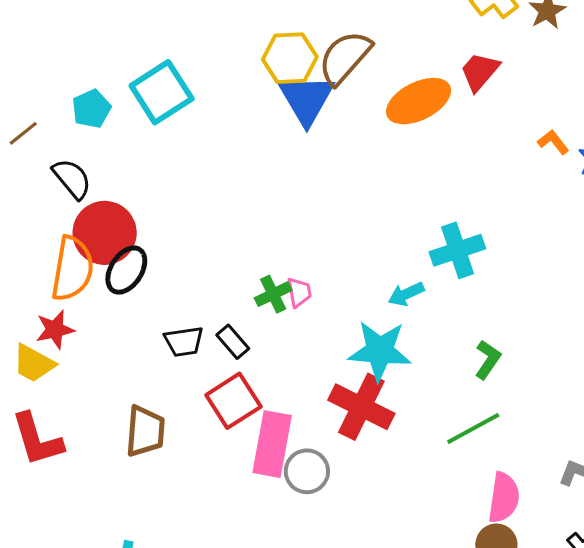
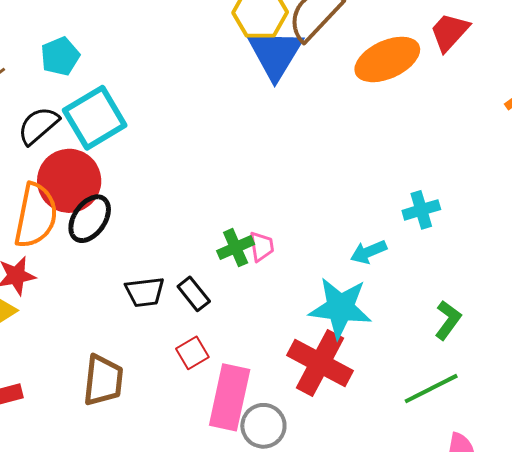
cyan square: (162, 92) -> (95, 118), moved
black semicircle: (72, 179) -> (38, 126), turned -93
cyan cross: (457, 250) -> (421, 210), size x0.7
red square: (233, 401) -> (192, 353), size x0.6

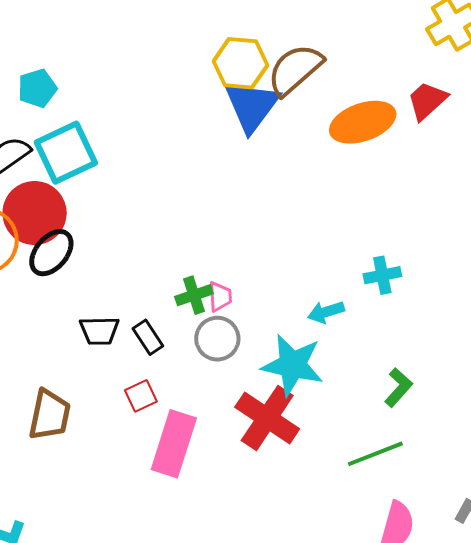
gray circle: (263, 426) -> (217, 339), moved

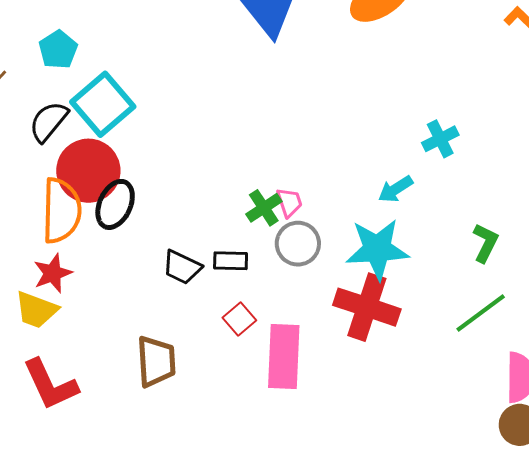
black trapezoid: (99, 331) -> (182, 267), turned 42
black rectangle: (148, 337) -> (231, 261), turned -40

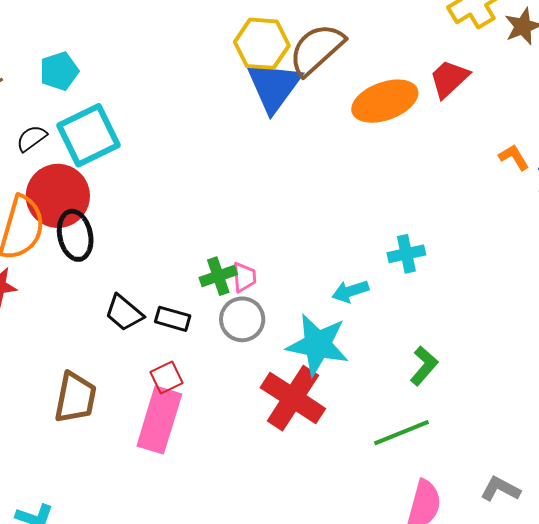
black semicircle: (49, 122) -> (32, 138), size x0.7
black ellipse: (115, 204) -> (75, 235), turned -51
pink rectangle: (284, 356) -> (159, 420), moved

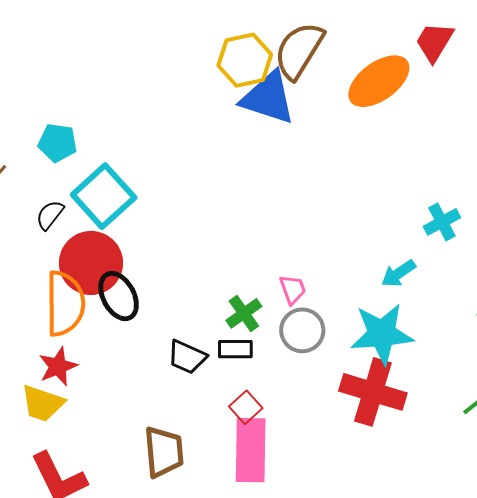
cyan pentagon: (59, 71) -> (58, 143), turned -30
blue triangle: (274, 86) -> (268, 98), turned -32
green cross: (218, 276) -> (244, 313), moved

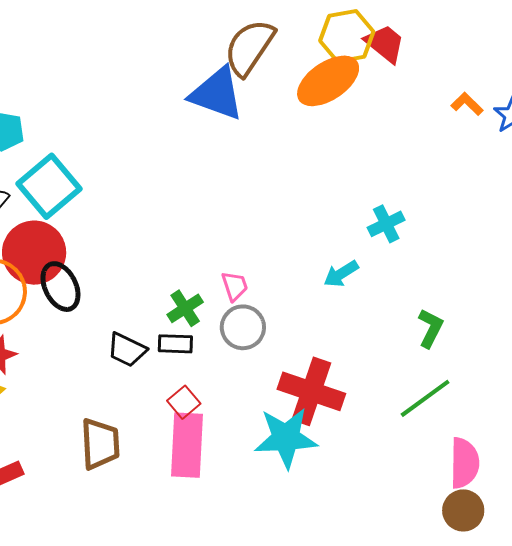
red trapezoid: (434, 42) -> (385, 44), turned 96
yellow hexagon: (245, 60) -> (347, 36), moved
cyan star: (382, 334) -> (286, 438), moved

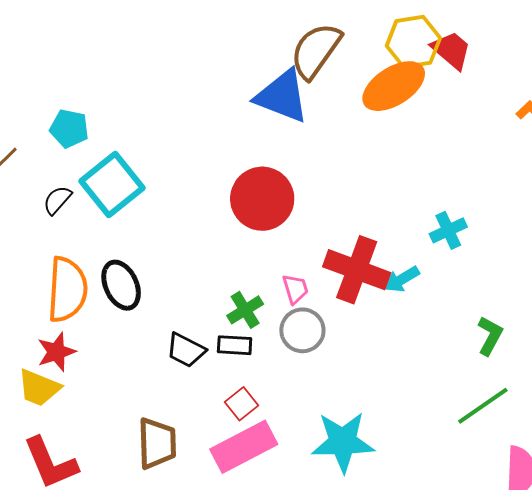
red circle: (34, 253) -> (262, 199), moved
red cross: (311, 391) -> (357, 270), moved
pink rectangle: (187, 445) -> (244, 447), turned 58

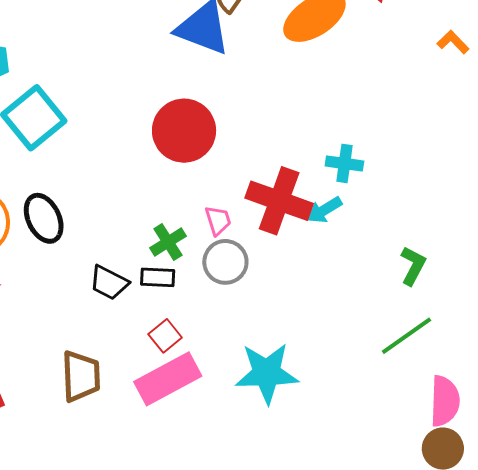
cyan cross: (448, 230) -> (344, 163), moved, turned 33

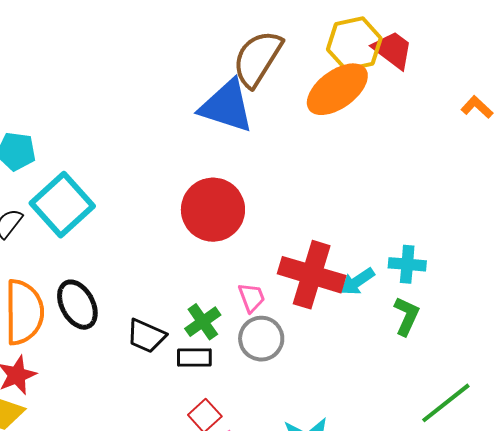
cyan cross: (344, 163) -> (407, 264), moved
green L-shape: (413, 266) -> (406, 316), moved
black trapezoid: (109, 283) -> (146, 336), moved

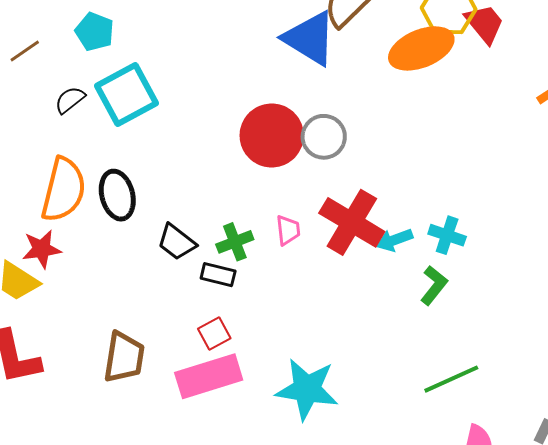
gray circle: (261, 339) -> (324, 137), moved

